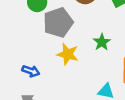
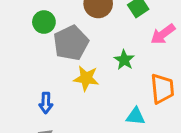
blue arrow: (31, 71) -> (46, 103), turned 78

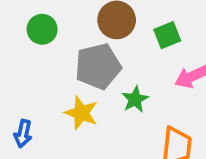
gray pentagon: (71, 43) -> (98, 66), moved

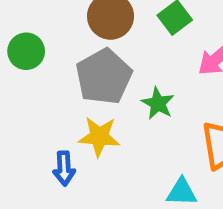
blue arrow: (23, 134) -> (64, 168), moved

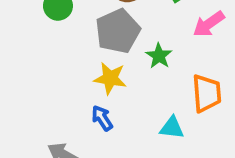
blue arrow: (64, 168) -> (102, 118), moved, turned 145

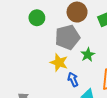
blue arrow: (102, 118) -> (73, 79), moved

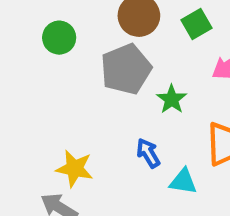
yellow star: (59, 62) -> (75, 168), moved

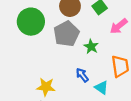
green circle: (59, 38) -> (31, 22), size x1.6
cyan triangle: (183, 181) -> (101, 87), turned 32

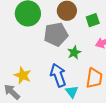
blue arrow: (82, 75) -> (58, 75), size x1.6

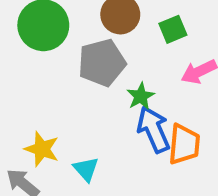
blue arrow: (58, 75) -> (154, 129), moved
cyan triangle: (72, 92) -> (86, 169), moved

